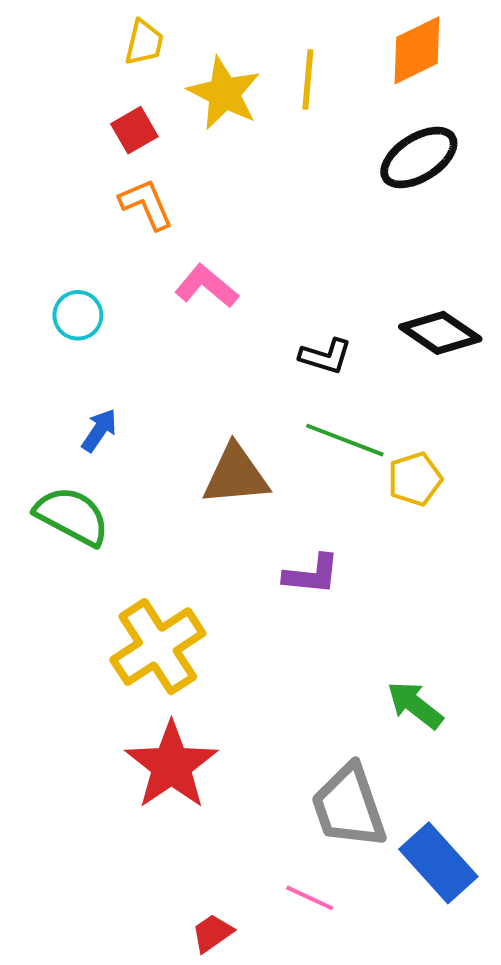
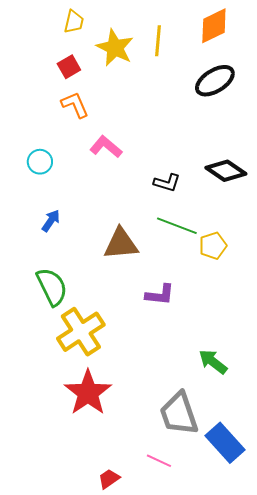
green semicircle: (72, 516) -> (52, 287), moved, turned 36

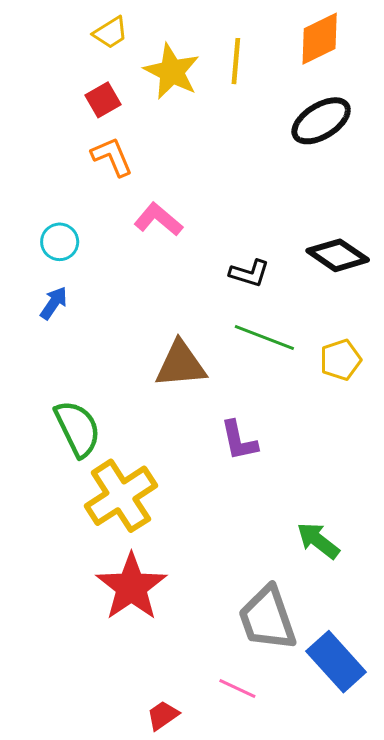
yellow trapezoid: (74, 22) -> (110, 33), turned 45
blue arrow: (51, 221) -> (54, 303), moved
yellow pentagon: (213, 246) -> (341, 360), moved
purple L-shape: (160, 295) -> (239, 441), turned 72

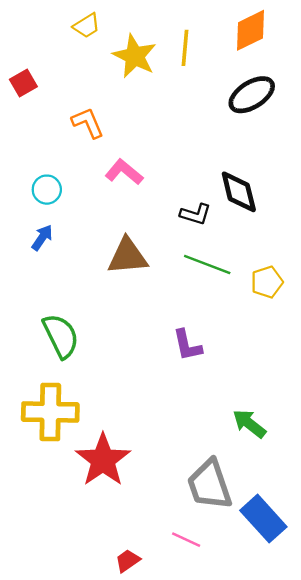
red square: (103, 100) -> (23, 83), moved
black diamond: (338, 255) -> (239, 192), moved, turned 42
brown triangle: (181, 364) -> (128, 256), moved
yellow cross: (121, 496) -> (50, 412), moved, turned 34

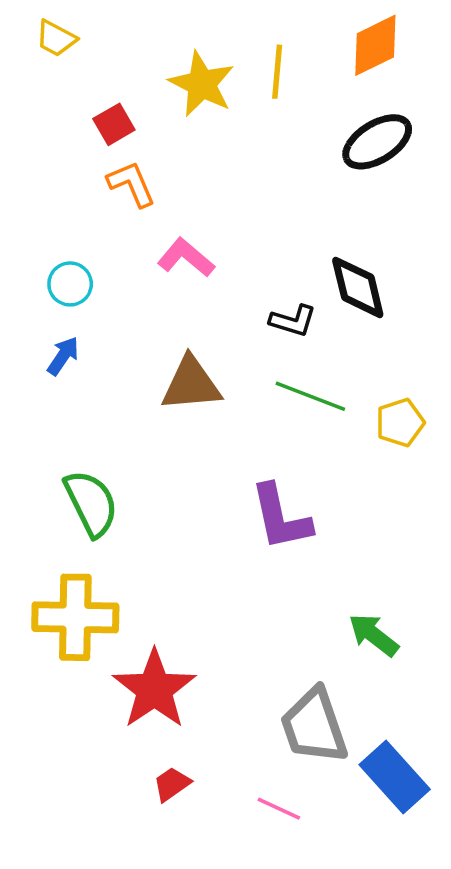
yellow trapezoid: (87, 26) -> (56, 38), moved, turned 60
red square: (23, 83) -> (114, 124), moved
purple L-shape: (187, 345) -> (281, 517), size x1.4
red trapezoid: (128, 561) -> (172, 784), moved

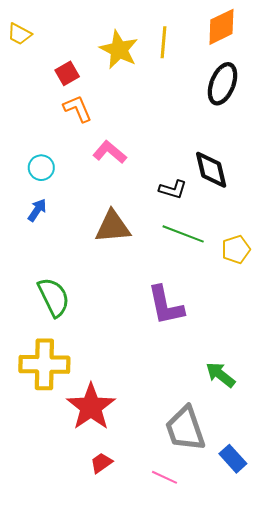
yellow trapezoid: (56, 38) -> (20, 34), moved
black ellipse: (377, 142) -> (222, 84), turned -36
blue rectangle: (395, 777) -> (233, 459), size x0.7

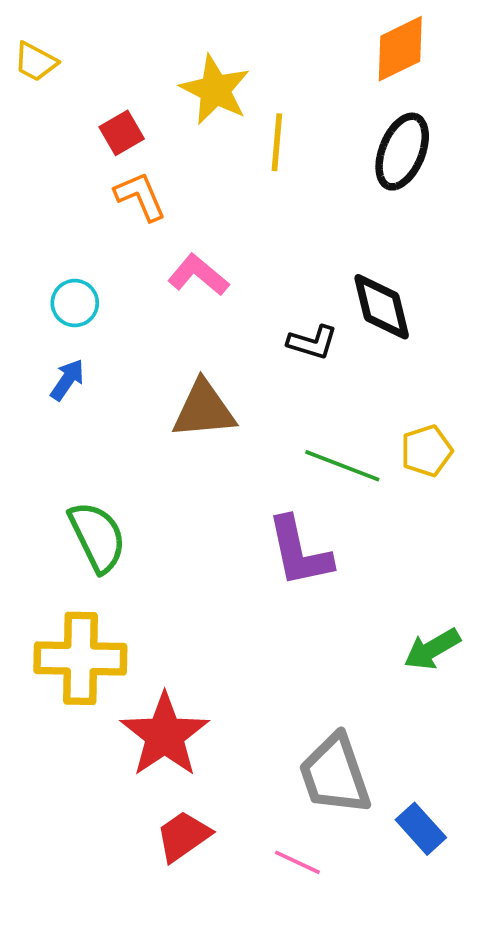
yellow line: (163, 42) -> (277, 142), moved
green line: (183, 234) -> (342, 466), moved
green arrow: (220, 375) -> (432, 649), moved, turned -68
red trapezoid: (101, 463) -> (183, 836), size x1.4

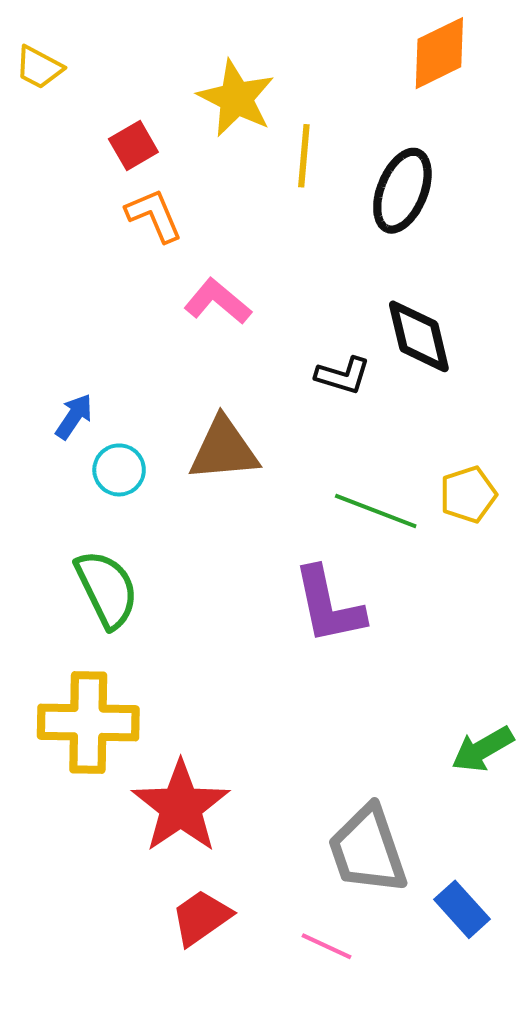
black ellipse: (402, 152) -> (402, 191), moved
cyan circle: (75, 303) -> (119, 470), moved
green arrow: (432, 649) -> (483, 749), moved

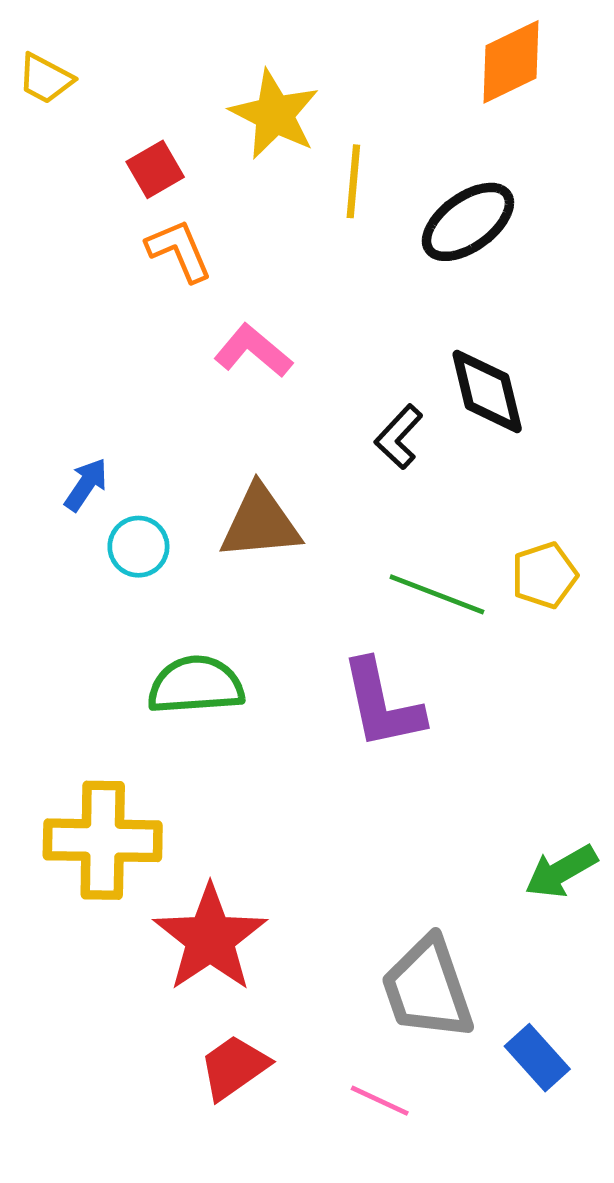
black ellipse: (402, 191) -> (468, 222), turned 32
black L-shape: (343, 375) -> (399, 437), turned 116
green semicircle: (107, 589) -> (196, 685), moved, turned -68

